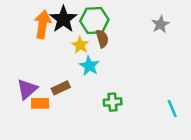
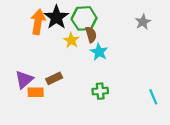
cyan star: (89, 66) -> (99, 52), moved

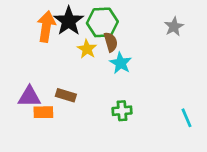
brown rectangle: (54, 78) -> (66, 95), turned 42
purple triangle: (24, 80) -> (29, 97), turned 42

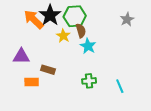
orange arrow: (46, 27) -> (34, 19), turned -55
purple triangle: (29, 97) -> (21, 56), moved
cyan line: (187, 118) -> (120, 86), moved

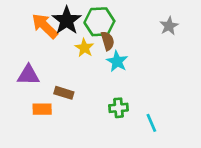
cyan line: (120, 86) -> (151, 123), moved

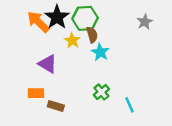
purple triangle: (28, 75) -> (48, 64), moved, turned 30
brown rectangle: (64, 93) -> (56, 106), moved
green cross: (119, 108) -> (101, 92), turned -35

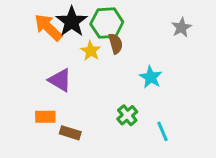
cyan star: (100, 52) -> (151, 77), moved

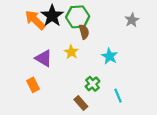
yellow star: (91, 51) -> (71, 52), moved
orange rectangle: (45, 117) -> (33, 85), turned 64
brown rectangle: (70, 133) -> (81, 103), moved, turned 32

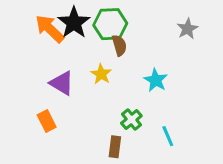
brown rectangle: (81, 103) -> (115, 147), turned 48

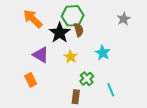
black star: (74, 23) -> (60, 33), moved
yellow star: (101, 74) -> (71, 57), moved

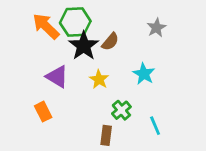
green hexagon: (73, 16) -> (75, 22), moved
gray star: (124, 19) -> (156, 28), moved
brown semicircle: (79, 30) -> (110, 42), turned 56

